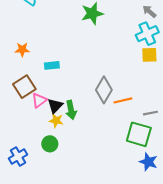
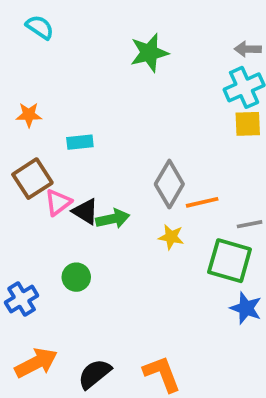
gray arrow: (149, 11) -> (248, 49), turned -40
black triangle: (55, 106) -> (85, 211), turned -42
green arrow: (71, 110) -> (113, 219), turned -90
yellow star: (56, 121) -> (171, 237), moved

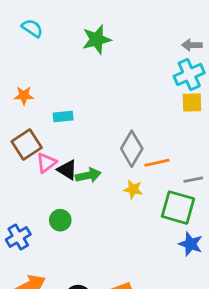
green star: (149, 53) -> (97, 39), moved

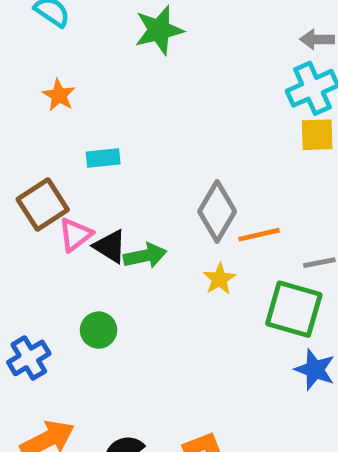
orange star: (24, 95) -> (59, 95), moved, turned 30
yellow star: (133, 189) -> (219, 279), turned 30

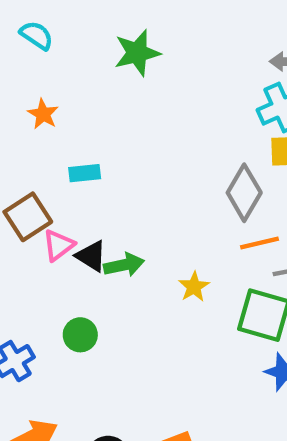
gray diamond: (217, 211) -> (244, 193), moved
orange line: (259, 235) -> (259, 243), moved

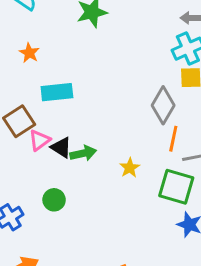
cyan rectangle: (85, 173) -> (57, 92), size x1.5
orange line: (259, 243) -> (173, 139), turned -65

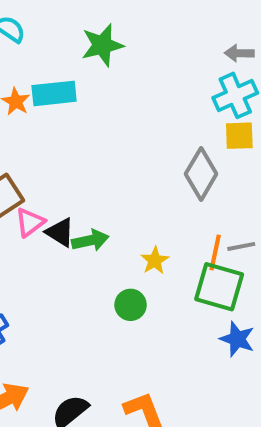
cyan rectangle: (57, 92) -> (54, 93), moved
orange line: (173, 139) -> (215, 252), moved
green circle: (54, 200) -> (131, 305), moved

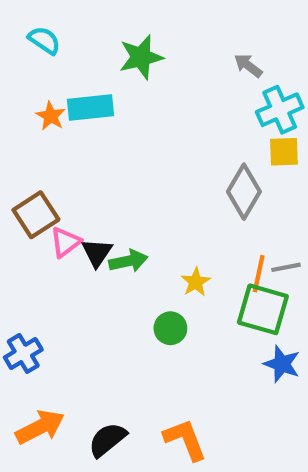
gray arrow: (239, 53) -> (248, 66), moved, turned 36
black triangle: (60, 232) -> (97, 253), turned 32

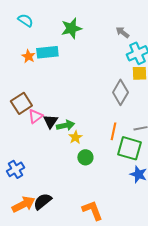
orange line: (259, 274) -> (113, 131), moved
yellow star: (196, 282) -> (75, 137), moved
black semicircle: (107, 440) -> (42, 201), moved

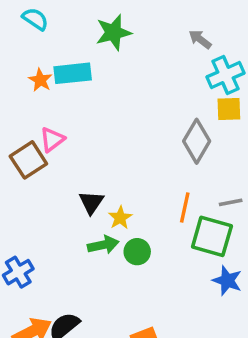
pink triangle: (35, 116) -> (52, 140), moved
black triangle: (50, 121) -> (91, 202), moved
green arrow: (65, 125) -> (103, 245), moved

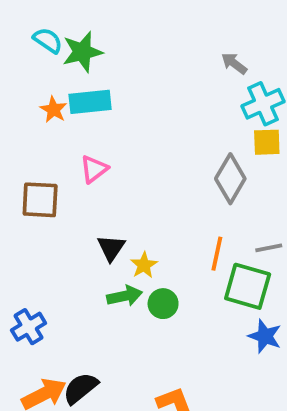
green star: (113, 32) -> (82, 52), moved
pink triangle: (52, 140) -> (94, 169), moved
brown square: (28, 160) -> (40, 200), turned 36

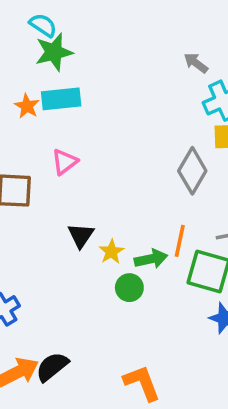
cyan semicircle: (48, 40) -> (43, 25), moved
green arrow: (125, 296) -> (151, 259), moved

